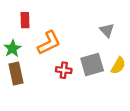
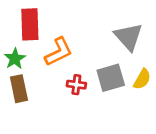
red rectangle: (25, 20) -> (30, 24), size x1.6
gray triangle: (107, 30) -> (128, 37), size x1.6

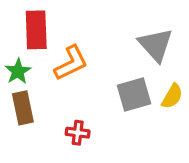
red cross: (76, 85) -> (78, 133), moved

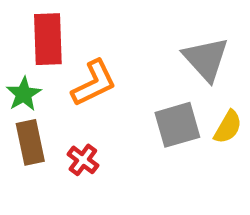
red cross: (78, 133) -> (83, 160), moved, turned 30

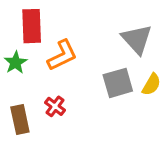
brown rectangle: (30, 142) -> (20, 120), moved

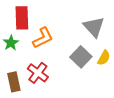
gray square: (118, 83) -> (81, 57), turned -30
red cross: (55, 106) -> (38, 73), size x1.5

